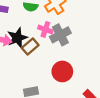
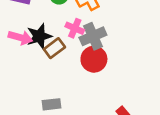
red circle: (62, 71) -> (94, 59), moved

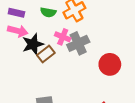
pink arrow: (20, 38) -> (18, 31), moved
red circle: (94, 59) -> (110, 64), moved

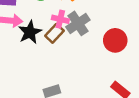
brown rectangle: (46, 54) -> (54, 33), moved

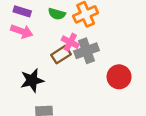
black star: (30, 32) -> (32, 80), moved

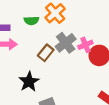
pink cross: (70, 42) -> (85, 45), moved, turned -32

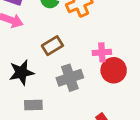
gray cross: (66, 43) -> (70, 78), moved

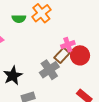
brown rectangle: (52, 46) -> (62, 55), moved

